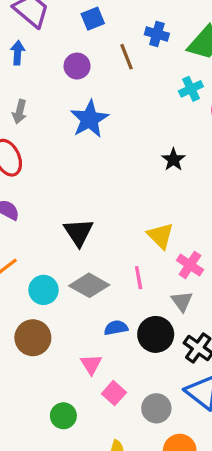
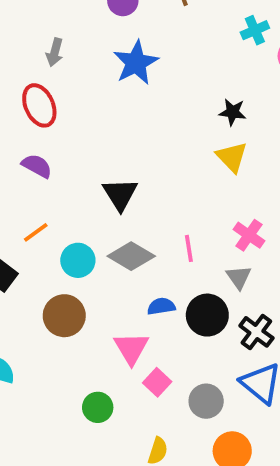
black star: (173, 160) -> (233, 112), turned -30
yellow triangle: (160, 236) -> (232, 157), moved
pink triangle: (91, 364) -> (131, 348), size x1.4

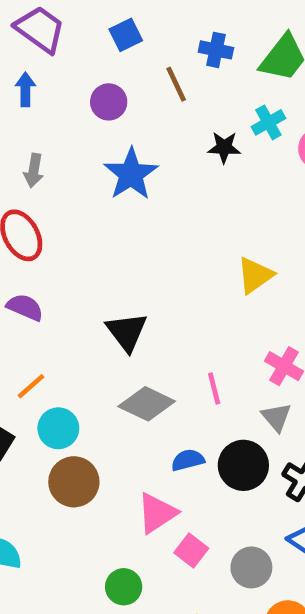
black star: (233, 112) -> (224, 147), moved
yellow triangle: (232, 157) -> (255, 275), turned 44
cyan circle: (78, 260) -> (58, 428), moved
pink triangle: (131, 348) -> (157, 513), turned 33

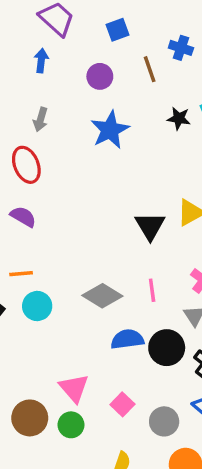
black triangle: (127, 332) -> (150, 226), moved
orange line: (31, 386) -> (21, 274), turned 30
blue semicircle: (188, 460) -> (127, 339), size x1.4
brown circle: (74, 482) -> (30, 418), moved
pink triangle: (157, 513) -> (74, 388), moved, turned -44

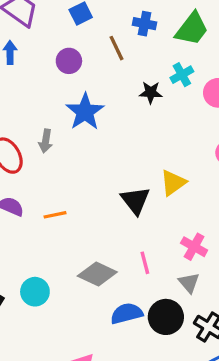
gray arrow: (41, 119) -> (46, 141), moved
orange line: (21, 274) -> (55, 215), moved

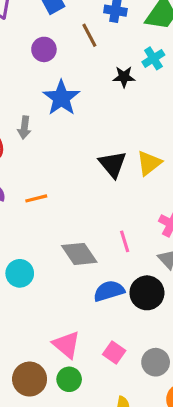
black triangle: (135, 200) -> (113, 164), moved
gray diamond: (97, 274) -> (79, 254), turned 33

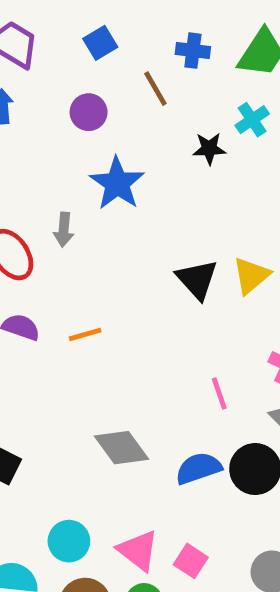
gray diamond: (79, 254) -> (121, 448), moved
cyan circle: (20, 273) -> (69, 541), moved
pink square: (114, 352) -> (191, 561), moved

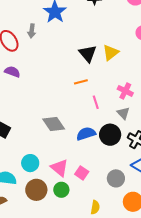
orange line: (85, 334) -> (81, 82), moved

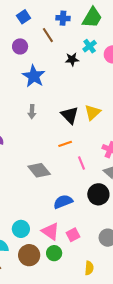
gray arrow: (32, 31) -> (32, 112), moved
gray diamond: (54, 124) -> (39, 170), moved
blue semicircle: (86, 134) -> (63, 202), moved
pink square: (82, 173) -> (73, 235), turned 32

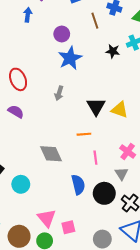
purple circle: (20, 46) -> (62, 34), moved
yellow triangle: (93, 112) -> (120, 110), turned 48
blue semicircle: (63, 202) -> (78, 185), moved, turned 84
cyan circle: (21, 229) -> (21, 184), moved

